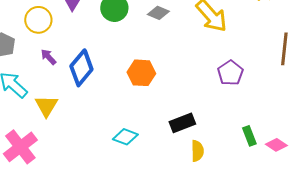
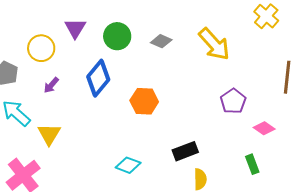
purple arrow: (48, 57) -> (51, 85), turned -96
blue diamond: (81, 68) -> (98, 78), moved
pink diamond: (276, 145) -> (264, 128), moved

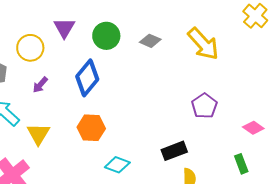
orange hexagon: (144, 101) -> (91, 128), moved
purple pentagon: (233, 101) -> (204, 106), moved

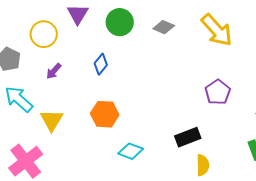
blue diamond: (87, 78) -> (101, 64), size x0.6

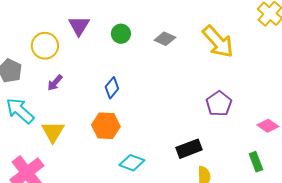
green circle: (120, 22) -> (121, 34), size x0.7
blue diamond: (101, 64) -> (112, 88), moved

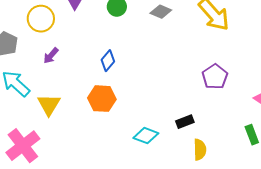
black rectangle: (189, 149) -> (185, 122), size x0.7
cyan diamond: (132, 163) -> (146, 136), moved

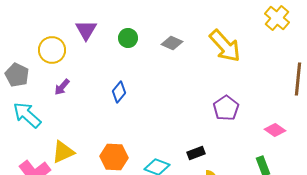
orange hexagon: (102, 99) -> (114, 157), moved
yellow triangle: (49, 105) -> (63, 152), moved, turned 35

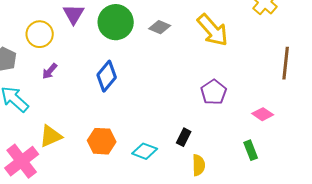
green circle: (128, 38) -> (116, 22), size x1.8
blue diamond: (119, 92) -> (107, 76), size x1.4
black rectangle: (196, 153) -> (184, 137), turned -42

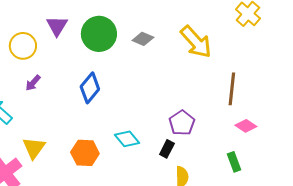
brown line: (286, 63) -> (232, 89), moved
purple pentagon: (214, 92) -> (182, 123), moved
yellow triangle: (51, 136) -> (34, 148), turned -30
cyan diamond: (145, 151) -> (127, 139), moved, turned 30

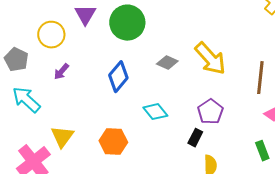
gray diamond: (143, 39) -> (167, 63), moved
yellow arrow: (196, 42) -> (210, 59), moved
cyan diamond: (127, 139) -> (155, 112), moved

